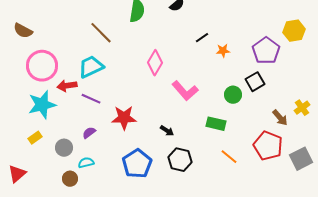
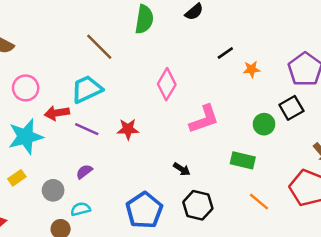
pink circle: (42, 66) -> (26, 88), size x0.7
pink L-shape: (185, 91) -> (204, 119), turned -68
red star: (124, 118) -> (128, 129), moved, size x0.7

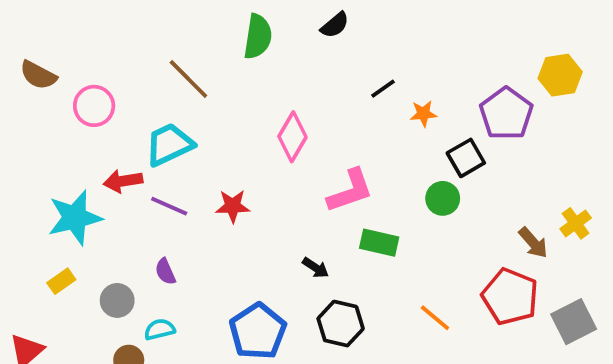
pink circle: (26, 88) -> (94, 106), moved
black square: (291, 108) -> (466, 158), moved
green rectangle: (243, 160) -> (379, 243), moved
purple semicircle: (84, 172) -> (165, 272), turned -77

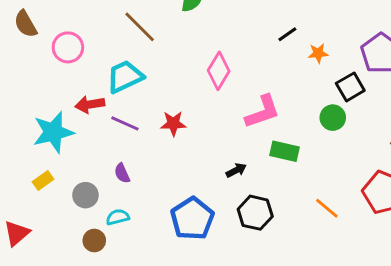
brown semicircle: (38, 75) -> (25, 24), turned 32
black arrow: (316, 268) -> (236, 170), turned -60

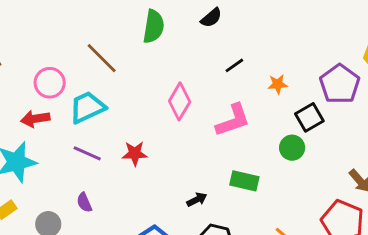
black line: (287, 34) -> (234, 65), moved
pink circle: (68, 47) -> (50, 83), moved
red arrow: (90, 104) -> (35, 119), moved
pink L-shape: (263, 112) -> (233, 120), moved

